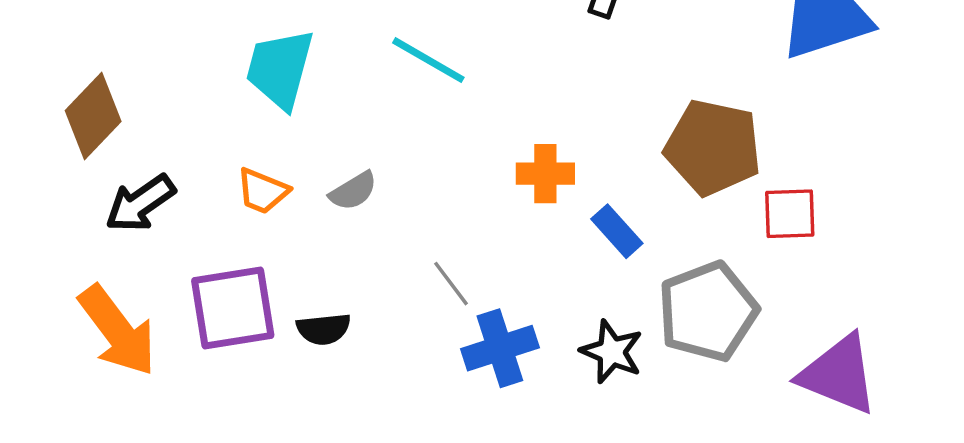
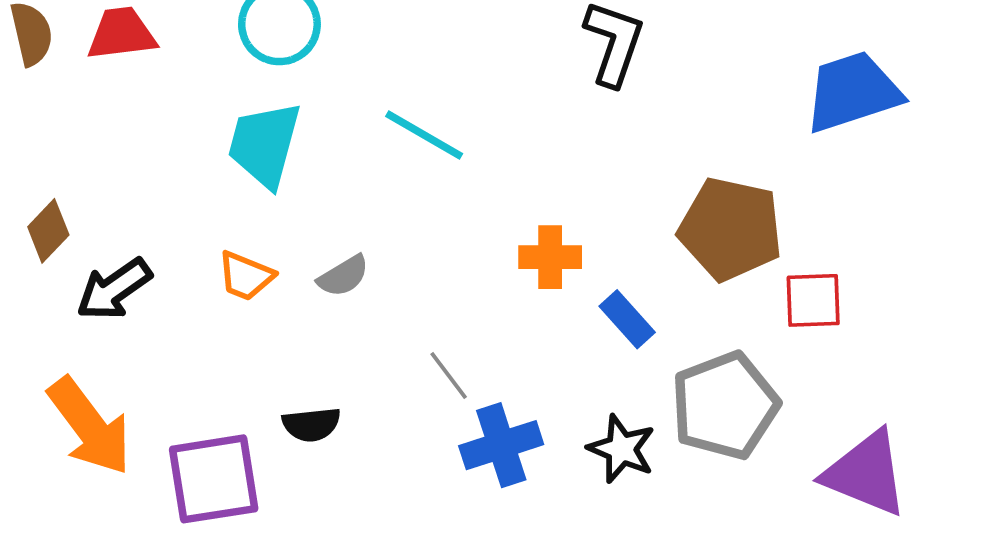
brown diamond: (93, 116) -> (48, 231), moved, size x0.7
purple square: (233, 308) -> (214, 479), moved

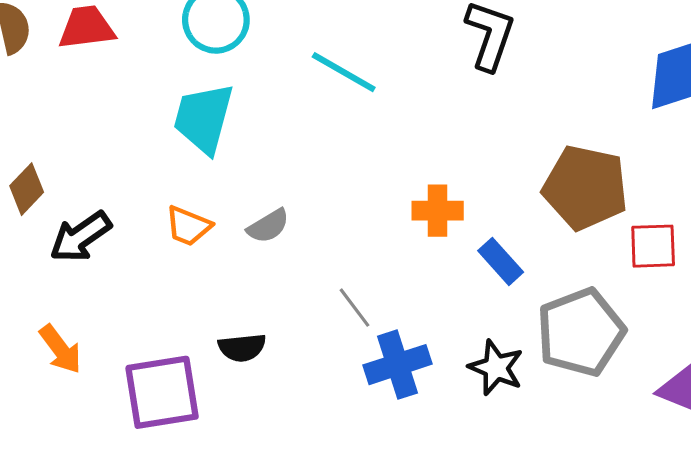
cyan line: (424, 135) -> (344, 72), moved
orange arrow: (90, 426) -> (60, 349), size x0.6

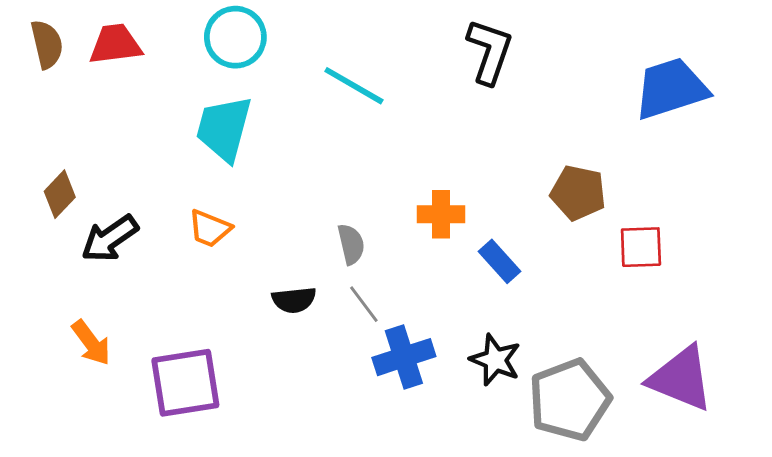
brown pentagon: (585, 188) -> (578, 193), size x0.7
gray semicircle: (268, 226) -> (351, 244), moved, turned -72
gray pentagon: (581, 332) -> (570, 400), moved
black semicircle: (242, 348) -> (294, 300), moved

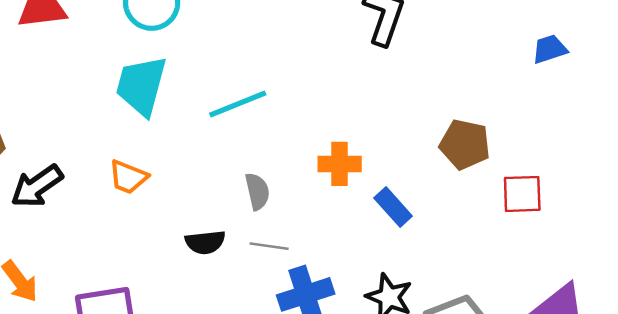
cyan line: (354, 86) -> (238, 104), moved, turned -52
blue trapezoid: (671, 89) -> (550, 49), size x0.5
gray line: (364, 304) -> (269, 246), turned -45

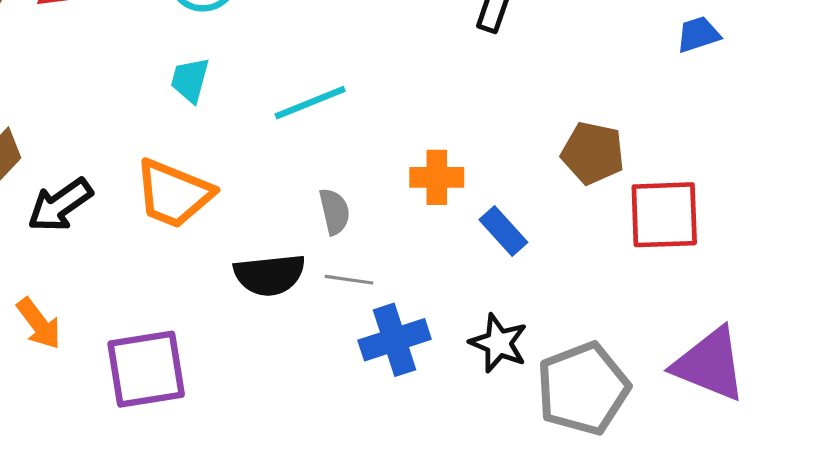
cyan trapezoid: (141, 86) -> (190, 80), size x0.6
orange trapezoid: (128, 177) -> (174, 194), size x1.6
red square: (522, 194) -> (664, 215), size x1.4
black semicircle: (205, 242) -> (270, 275), size x1.4

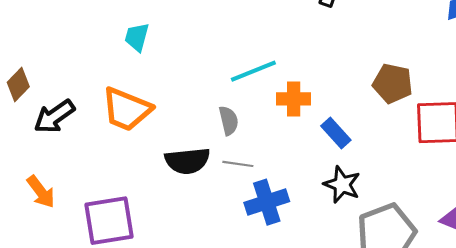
cyan line: (310, 103) -> (253, 71), moved
black star: (499, 343) -> (342, 185), moved

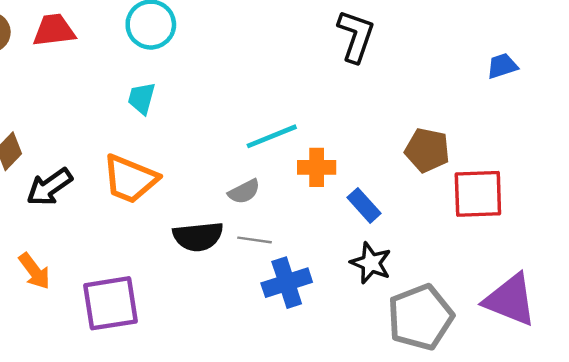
gray semicircle: (229, 121) -> (244, 192), turned 76

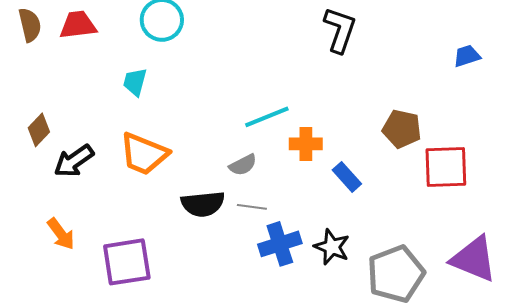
cyan trapezoid: (142, 98) -> (135, 82), moved
black star: (371, 263) -> (332, 247), moved

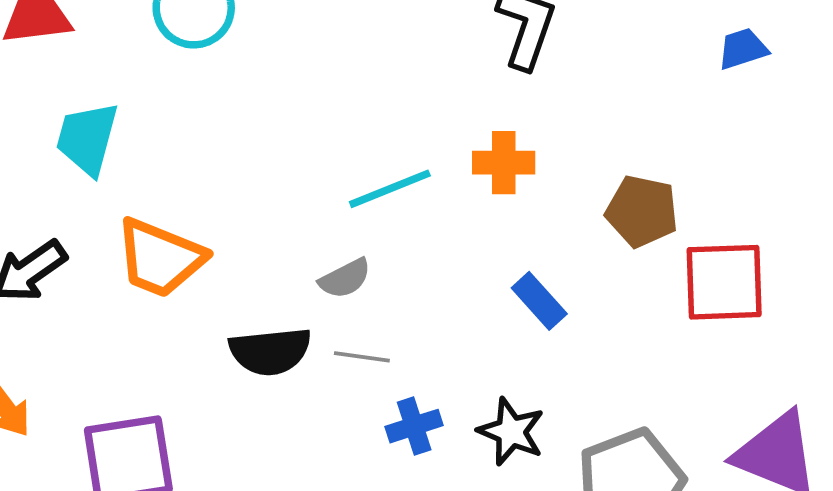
blue trapezoid: (467, 56) -> (743, 49), moved
cyan trapezoid: (135, 82) -> (87, 138), moved, size x1.4
orange cross: (306, 144) -> (504, 163), moved
blue cross: (280, 244) -> (414, 426), size x0.7

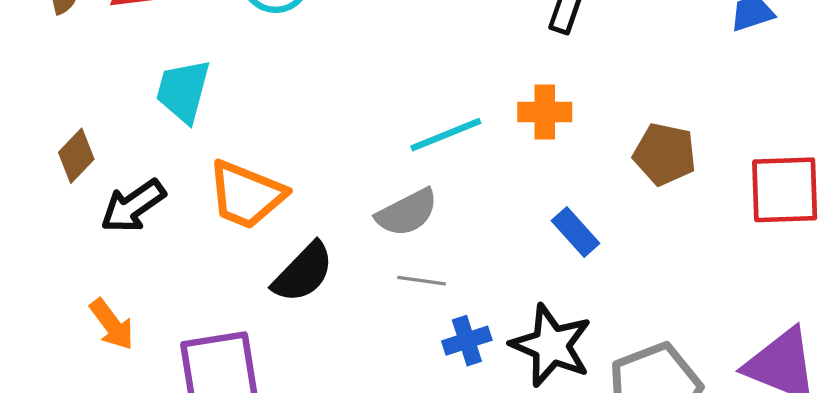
gray semicircle: (345, 278) -> (407, 213), size x1.4
red square: (724, 282) -> (785, 190), moved
black semicircle: (270, 351) -> (303, 273), moved, turned -40
black star: (511, 432) -> (551, 345), size x1.4

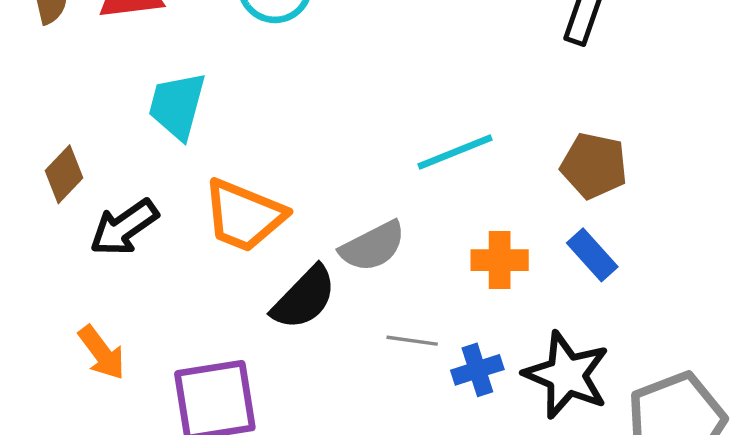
orange cross: (545, 112) -> (500, 260), moved
brown pentagon: (665, 154) -> (594, 166), moved
gray semicircle: (407, 213) -> (373, 246), moved
gray line: (422, 281) -> (412, 341), moved

